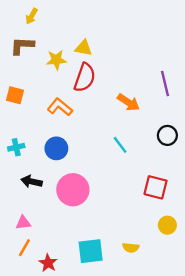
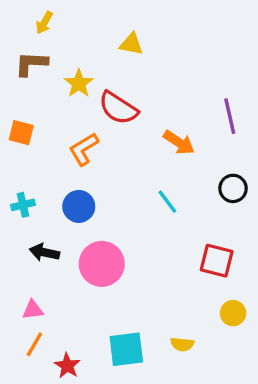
yellow triangle: (84, 48) -> (131, 44), moved
yellow star: (56, 60) -> (79, 83), turned -30
red semicircle: (85, 78) -> (118, 108), turned 104
orange L-shape: (60, 107) -> (84, 149), turned -70

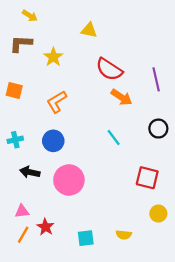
yellow arrow: (44, 23) -> (30, 16), turned -88
red semicircle: (118, 108) -> (109, 69), moved
cyan square: (126, 349) -> (86, 238), size x0.7
red star: (67, 366) -> (45, 227), moved

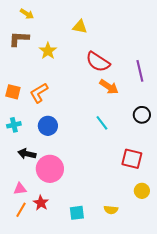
orange square: (14, 91) -> (13, 92), moved
orange L-shape: (57, 102) -> (39, 93), moved
pink circle: (69, 180) -> (50, 169), moved

